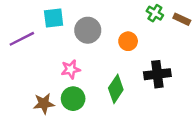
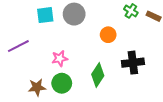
gray circle: (88, 30) -> (74, 14), moved
purple line: (22, 39) -> (18, 46), moved

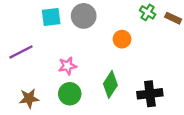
black cross: (133, 63) -> (150, 94), moved
brown star: (37, 87) -> (29, 98), moved

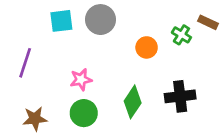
green cross: (148, 12) -> (181, 35), moved
purple line: (21, 52) -> (25, 63), turned -45
black cross: (150, 94) -> (180, 96), moved

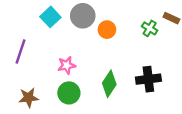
cyan square: (61, 21) -> (50, 17), turned -36
orange circle: (147, 47) -> (107, 30), moved

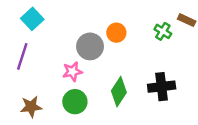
gray circle: (83, 16) -> (90, 46), moved
cyan square: (50, 17) -> (32, 19), moved

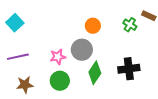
cyan square: (32, 19) -> (15, 23), moved
gray circle: (90, 46) -> (82, 50), moved
purple line: (22, 56) -> (18, 57), moved, turned 60

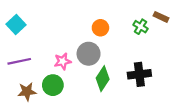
green circle: (60, 81) -> (53, 85), moved

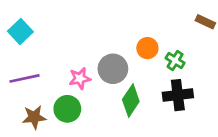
green cross: (141, 27) -> (175, 61), moved
orange circle: (100, 28) -> (147, 48), moved

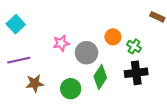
pink star: (80, 78) -> (61, 43), moved
green circle: (67, 109) -> (71, 89), moved
brown star: (34, 117) -> (35, 83), moved

